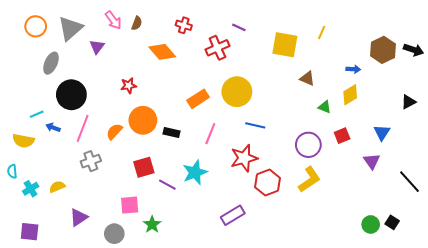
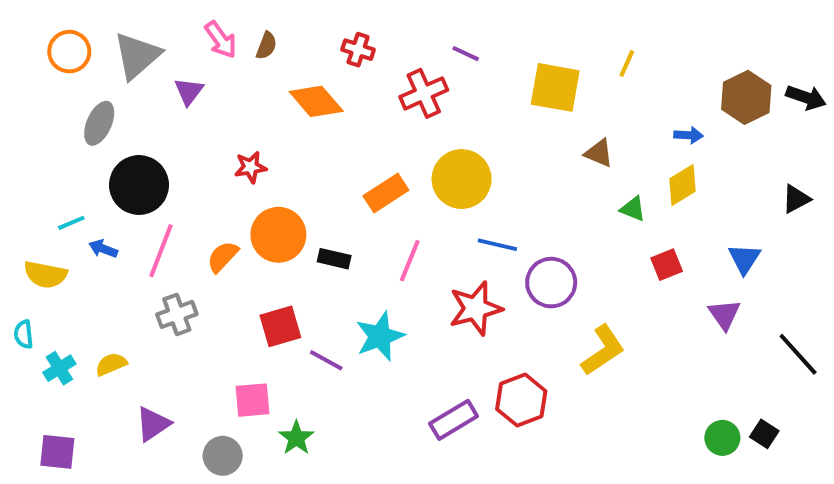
purple circle: (308, 145) -> (551, 283), moved
red hexagon: (267, 183) -> (521, 400), moved

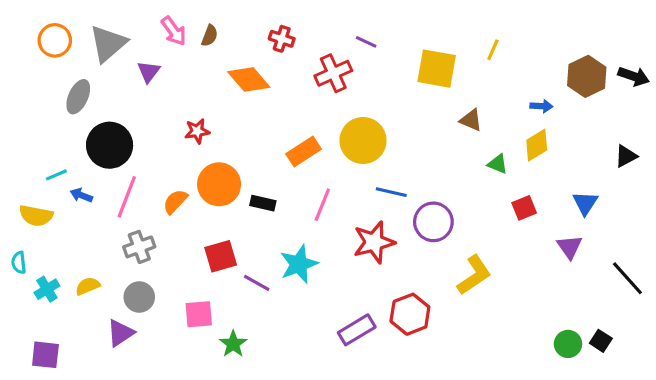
gray circle: (223, 456) -> (139, 297), moved

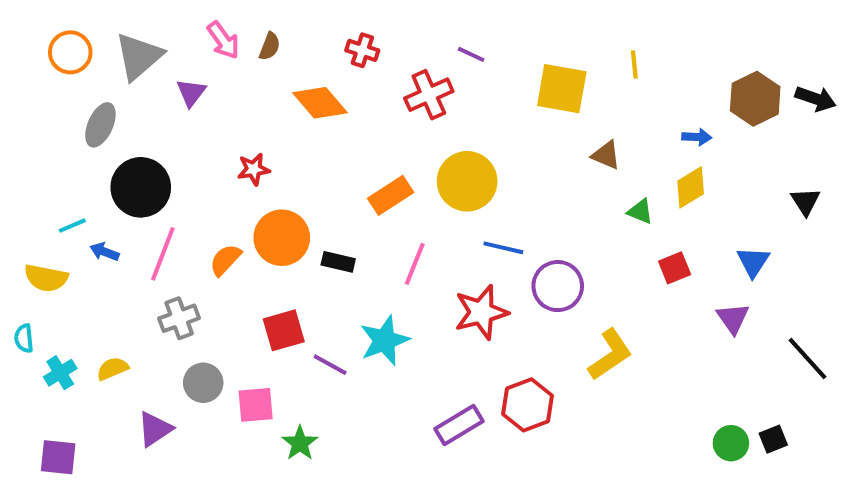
yellow line: (493, 50) -> (634, 64), turned -30
black triangle: (626, 156) -> (806, 201), turned -35
gray circle: (139, 297) -> (203, 383), moved
black square: (601, 341) -> (773, 439), turned 35

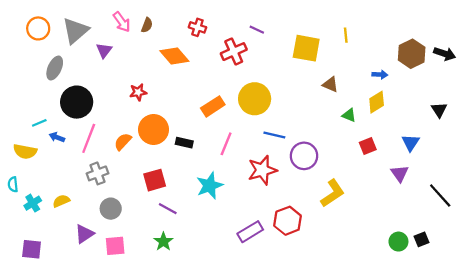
purple line: (330, 365) -> (168, 209), moved
pink square: (256, 405) -> (115, 246), moved

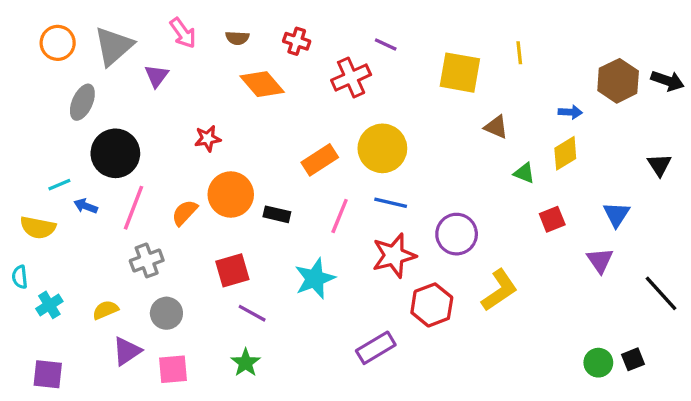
brown semicircle: (147, 25) -> (237, 38), moved, turned 72
blue line: (274, 135) -> (391, 203), moved
yellow semicircle: (61, 201) -> (105, 310), moved
red hexagon: (288, 221) -> (432, 305), moved

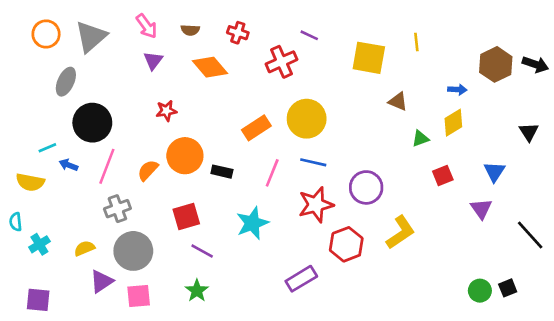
purple triangle: (157, 76) -> (153, 60), moved
green triangle: (524, 173) -> (420, 139), turned -42
gray circle: (166, 313) -> (133, 251), size x1.5

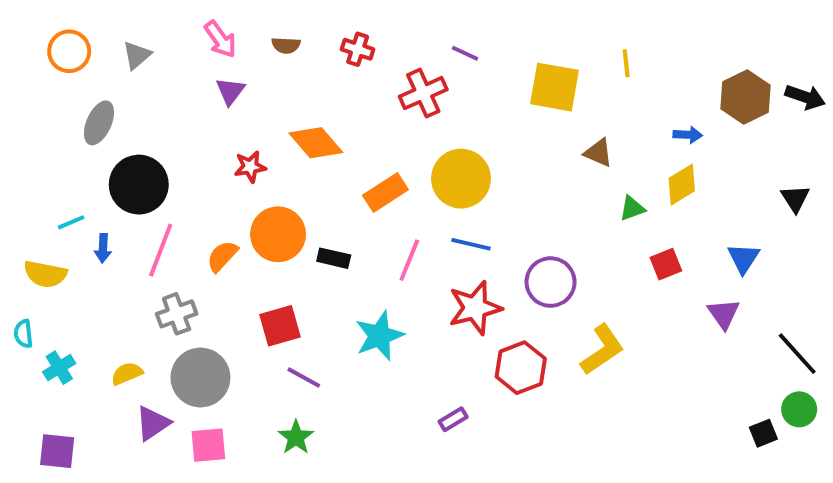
gray triangle: (91, 37) -> (137, 55), size x0.6
orange diamond: (210, 67) -> (316, 143), moved
blue arrow: (69, 165) -> (103, 248), turned -108
purple rectangle: (301, 279) -> (453, 419), size x0.6
green circle: (480, 291) -> (799, 409), moved

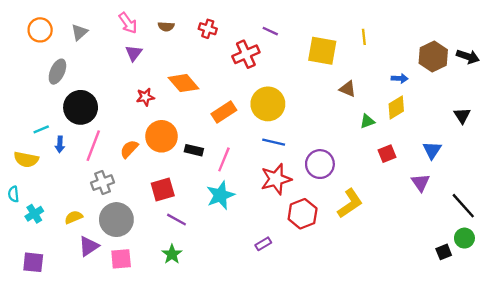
pink line: (409, 260) -> (224, 159), moved

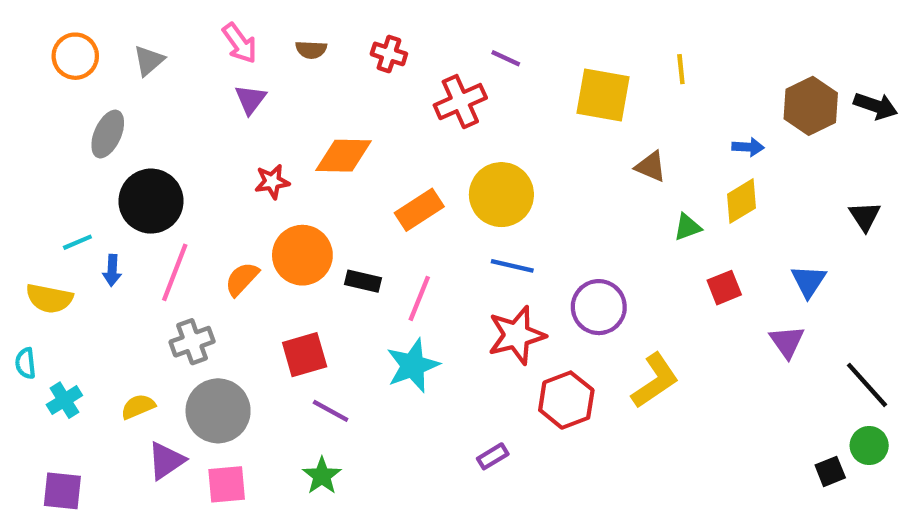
orange diamond: (183, 83) -> (344, 156), turned -48

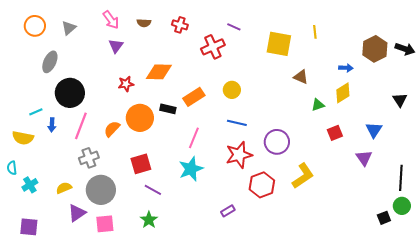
yellow circle: (501, 195) -> (232, 90), size x0.6
black rectangle: (363, 281) -> (168, 109), moved
black line: (867, 385) -> (401, 178), turned 45

